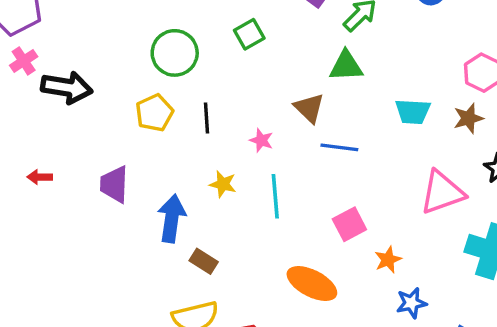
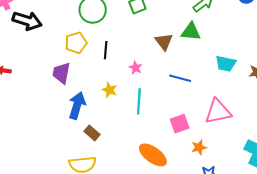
brown triangle: (309, 108) -> (164, 42), moved
purple trapezoid: (114, 184) -> (61, 73), moved
pink triangle: (442, 192) -> (218, 112), moved

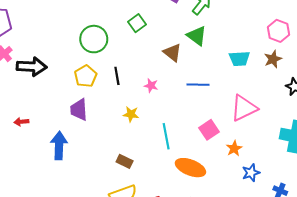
green triangle: (191, 32) -> (197, 36), turned 45
cyan line: (139, 101) -> (166, 136), moved
blue arrow: (77, 105) -> (59, 146), moved

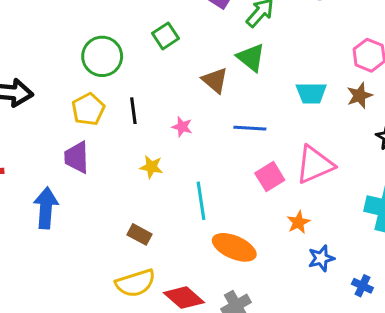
pink square: (209, 130) -> (270, 177), moved

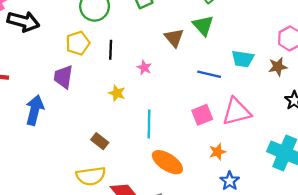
blue line: (250, 128) -> (209, 74), moved
blue star: (321, 258) -> (230, 181), turned -30

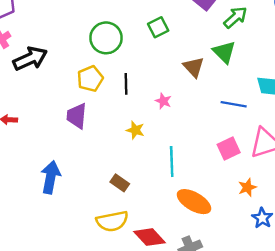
black arrow: (23, 21) -> (30, 59), turned -36
blue arrow: (35, 110) -> (51, 177), moved

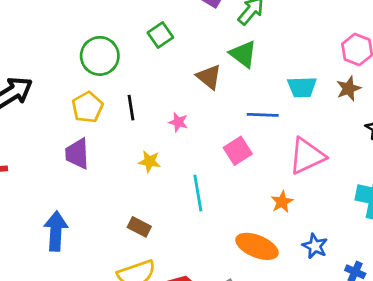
pink square: (229, 148) -> (238, 151), moved
orange star: (247, 187) -> (282, 202), moved
orange ellipse: (194, 202) -> (257, 246), moved

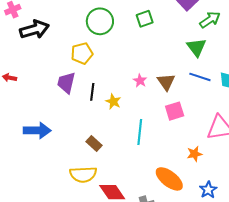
brown triangle: (209, 77) -> (166, 82), moved
black line: (131, 108) -> (92, 92), moved
blue line: (263, 115) -> (200, 77), moved
blue arrow: (56, 231) -> (37, 130), turned 72

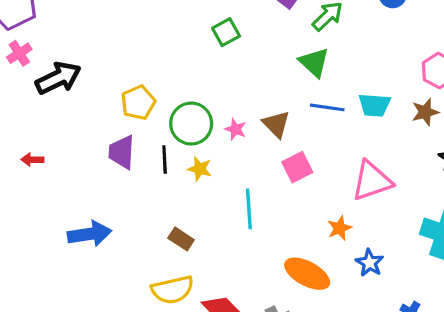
green circle: (100, 21) -> (191, 124), moved
blue star: (208, 190) -> (370, 263), moved

